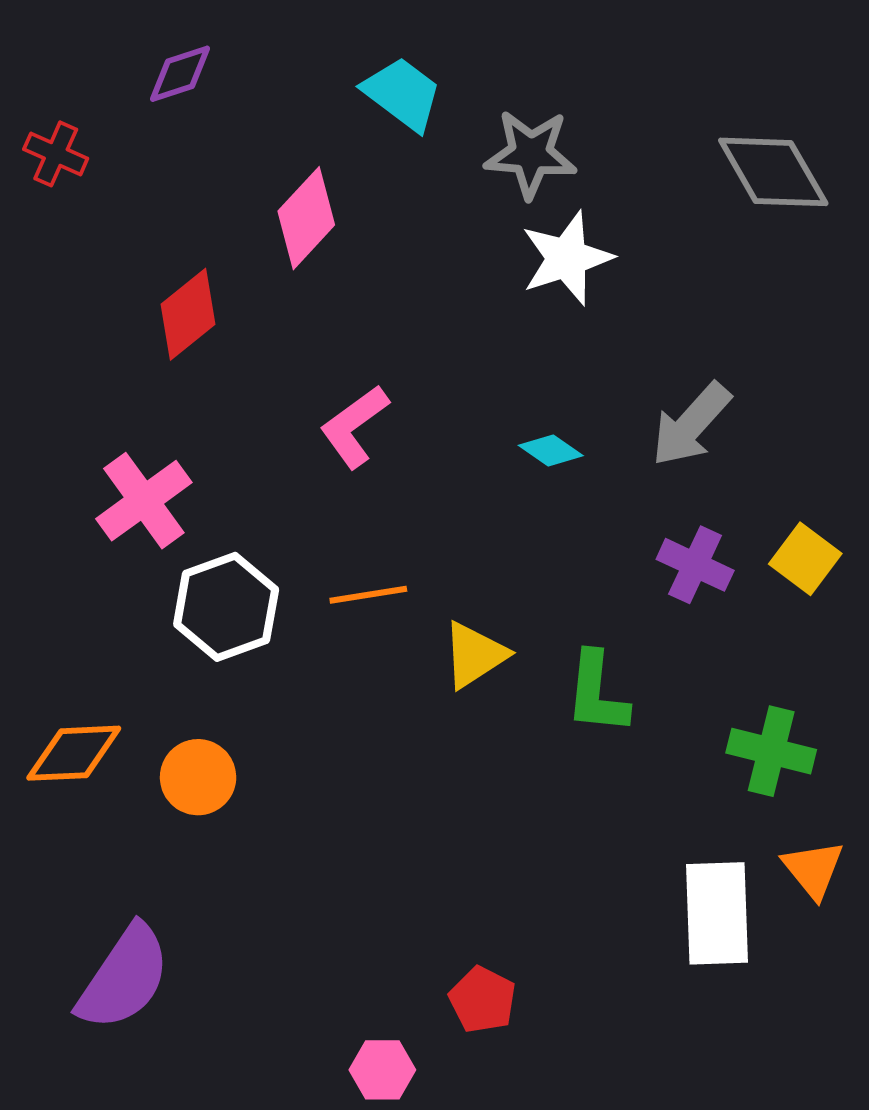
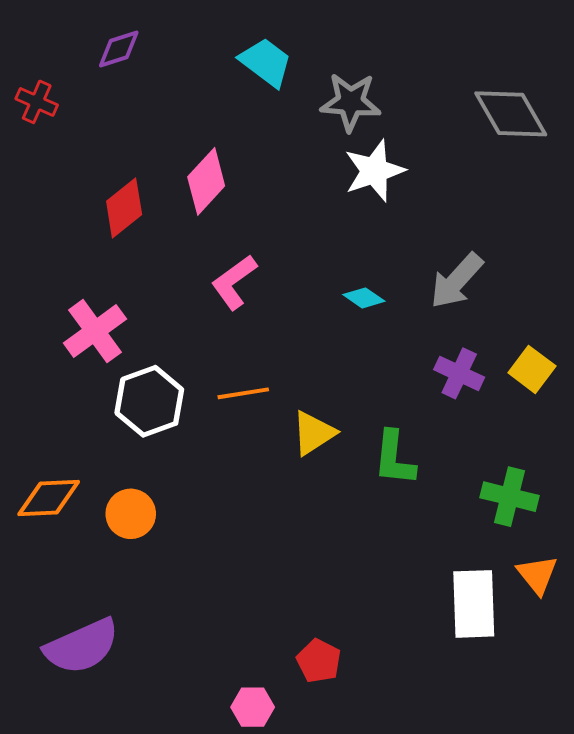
pink diamond: (306, 218) -> (206, 181), moved
purple semicircle: (124, 978) -> (82, 646), turned 32

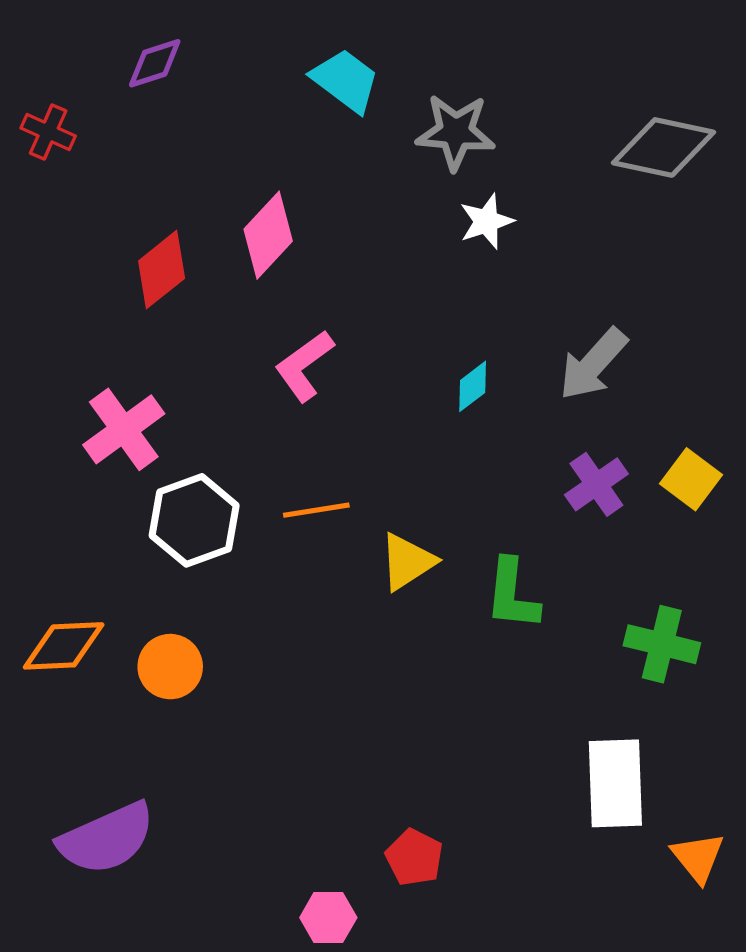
gray diamond: (511, 114) -> (663, 147), turned -48
white star: (374, 171) -> (486, 221), size x0.7
cyan diamond: (364, 298) -> (473, 386), turned -72
purple cross: (459, 373) -> (596, 484), turned 30
orange triangle: (537, 575) -> (698, 857), moved

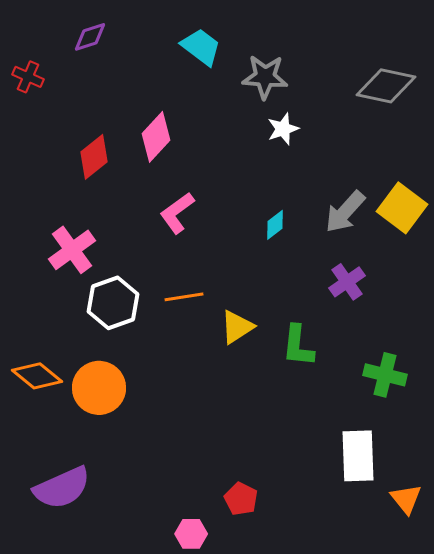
yellow square: (691, 479) -> (402, 208), moved, size x1.4
orange diamond: (64, 646) -> (37, 376), turned 42
orange circle: (170, 667) -> (99, 388), size x1.4

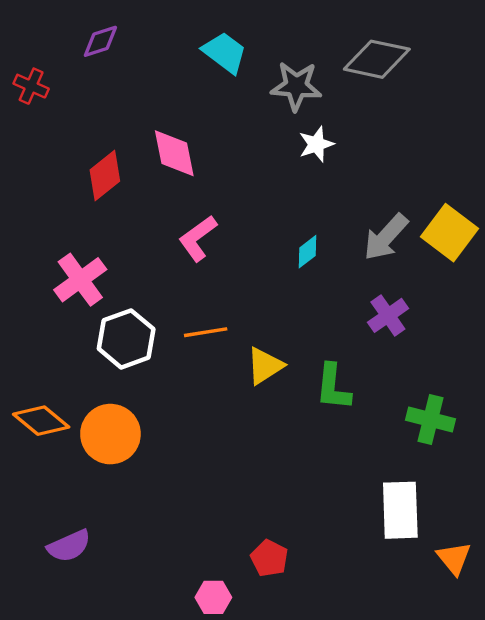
gray diamond: (386, 86) -> (377, 59), moved
pink diamond: (156, 137) -> (174, 153), turned -54
purple semicircle: (62, 488) -> (69, 546), size x0.7

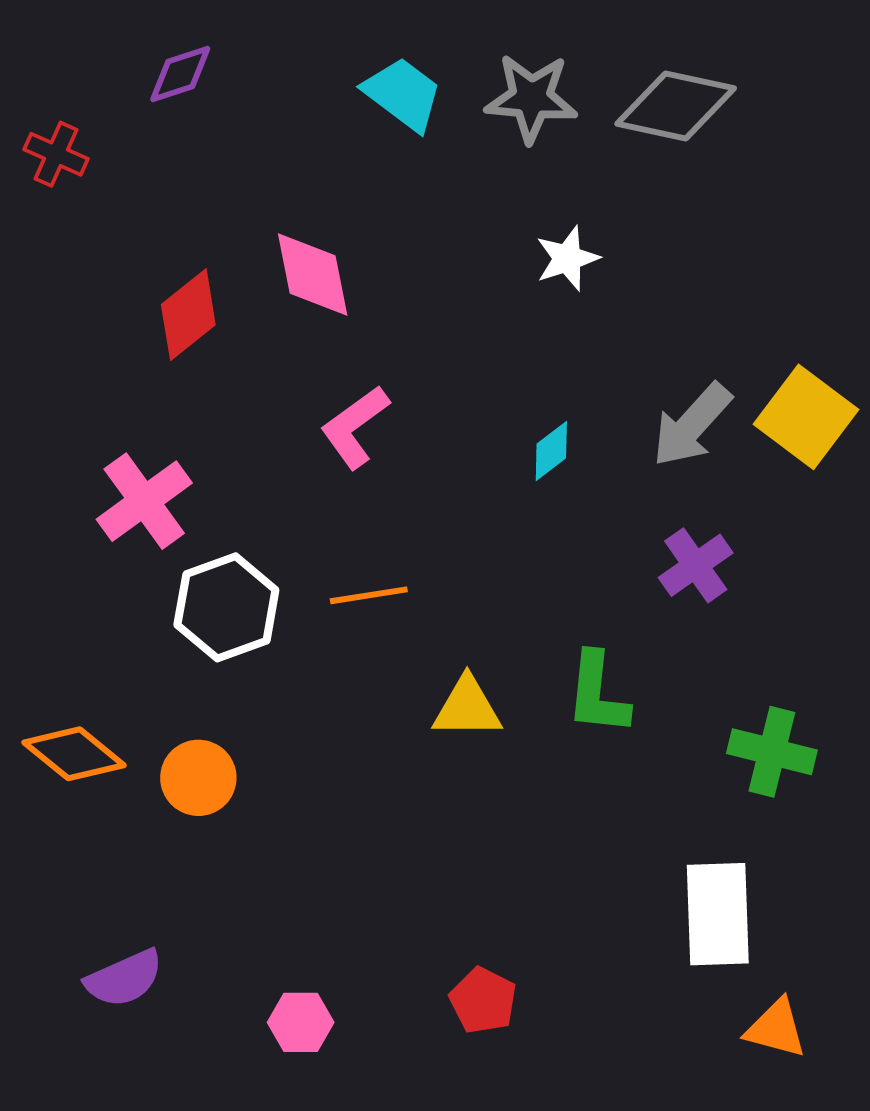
gray star: (296, 86) -> (531, 98), moved
yellow triangle: (265, 366) -> (467, 708), moved, turned 33
orange circle: (110, 434) -> (198, 778), size x0.7
orange triangle: (454, 558) -> (776, 1028), moved, turned -36
pink hexagon: (213, 597) -> (301, 1022), moved

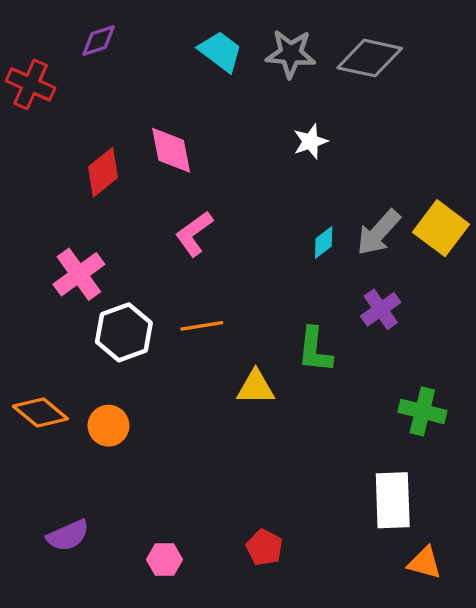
red cross: (56, 154) -> (31, 84), size x1.4
cyan diamond: (551, 451) -> (324, 242), moved
green L-shape: (597, 694) -> (315, 350), moved

